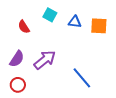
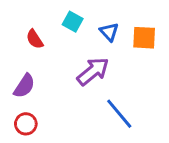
blue triangle: (75, 22) -> (109, 32), turned 40
purple arrow: (45, 60) -> (93, 71), moved

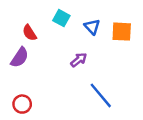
purple arrow: (93, 71) -> (79, 60), size x0.6
purple semicircle: (24, 86) -> (20, 57), moved

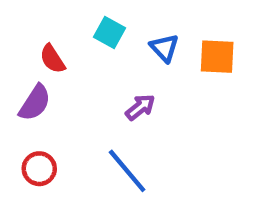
blue line: (101, 95) -> (127, 171), moved
red circle: (22, 104) -> (39, 169), moved

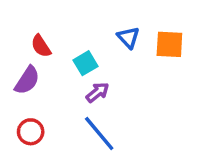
cyan square: (110, 33) -> (85, 63), moved, turned 30
purple arrow: (140, 107) -> (97, 92), moved

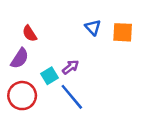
cyan square: (85, 63) -> (49, 76), moved
red circle: (31, 132) -> (22, 96), size x1.5

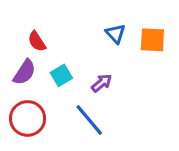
purple arrow: (71, 67) -> (102, 83), moved
cyan square: (49, 76) -> (61, 75), moved

